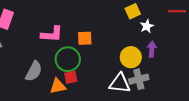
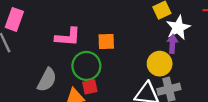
white star: (147, 26) -> (178, 28), size x1.5
purple arrow: (152, 49) -> (172, 44), moved

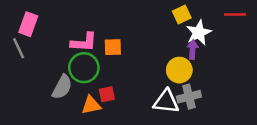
orange square: (106, 42) -> (113, 47), moved
green circle: (86, 66) -> (84, 68), moved

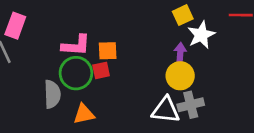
purple arrow: (193, 50) -> (180, 53), moved
gray semicircle: (62, 87) -> (52, 94), turned -30
red square: (107, 94) -> (101, 70), moved

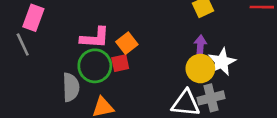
white star: (201, 35) -> (222, 62), moved
orange square: (108, 51) -> (127, 43), turned -36

